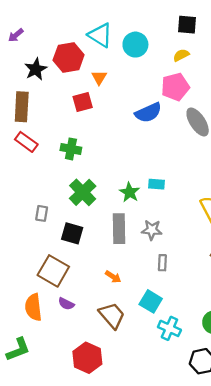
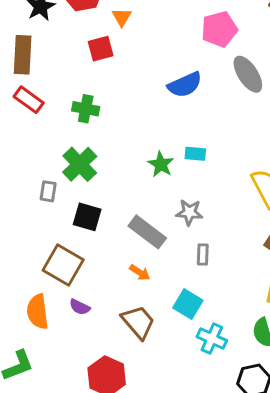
blue semicircle: (148, 113) -> (185, 85), moved
green cross: (83, 192) -> (80, 164), moved
gray rectangle: (119, 229) -> (147, 232), moved, turned -52

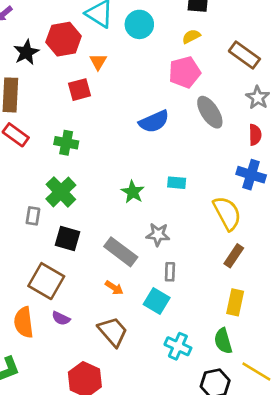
cyan rectangle: (195, 154) -> (177, 183), moved
cyan square: (188, 304) -> (157, 301), moved

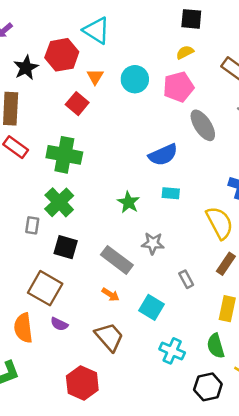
cyan circle: (139, 24) -> (135, 79), moved
red square: (80, 90) -> (77, 104), turned -35
blue semicircle: (154, 121) -> (163, 155), moved
green cross: (66, 143) -> (64, 155), size x1.5
gray rectangle: (170, 272) -> (186, 279), moved, turned -30

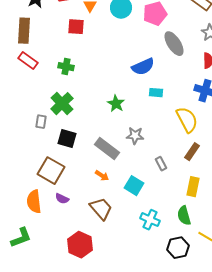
red square: (77, 104) -> (76, 27), turned -36
green cross: (64, 155) -> (66, 67), size x0.6
cyan rectangle: (171, 193) -> (156, 93), moved

